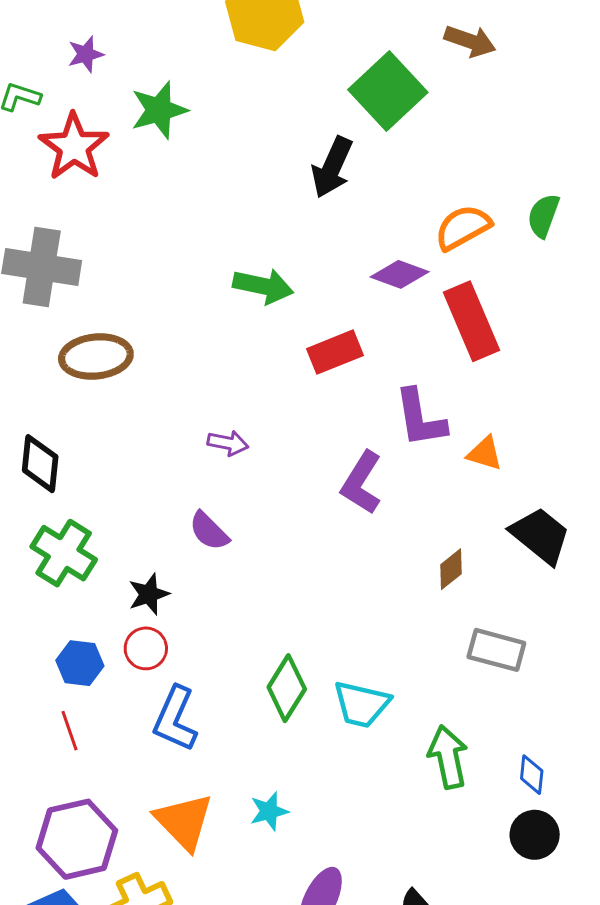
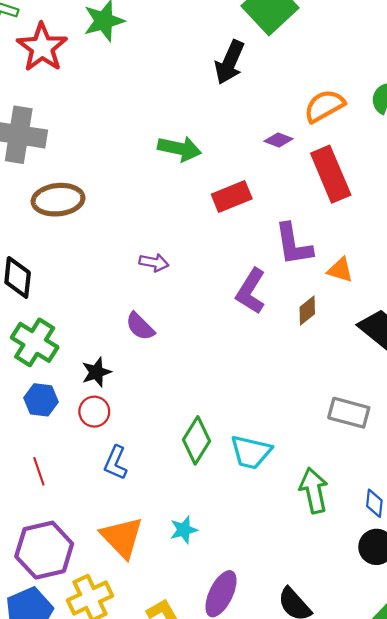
purple diamond: (400, 274) -> (279, 140), size x0.7
brown diamond: (451, 569) -> (307, 310), moved
blue hexagon: (80, 663) -> (41, 400), moved
blue L-shape: (175, 719) -> (116, 463), size x0.7

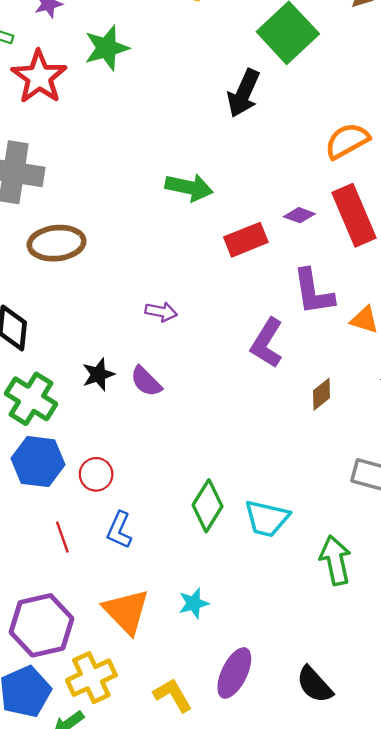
purple diamond: (279, 140) -> (299, 215), moved
brown diamond: (307, 310) -> (321, 394), moved
black star: (96, 372) -> (98, 374), moved
blue hexagon: (41, 400) -> (38, 462), size x1.4
red line: (39, 471) -> (62, 537), moved

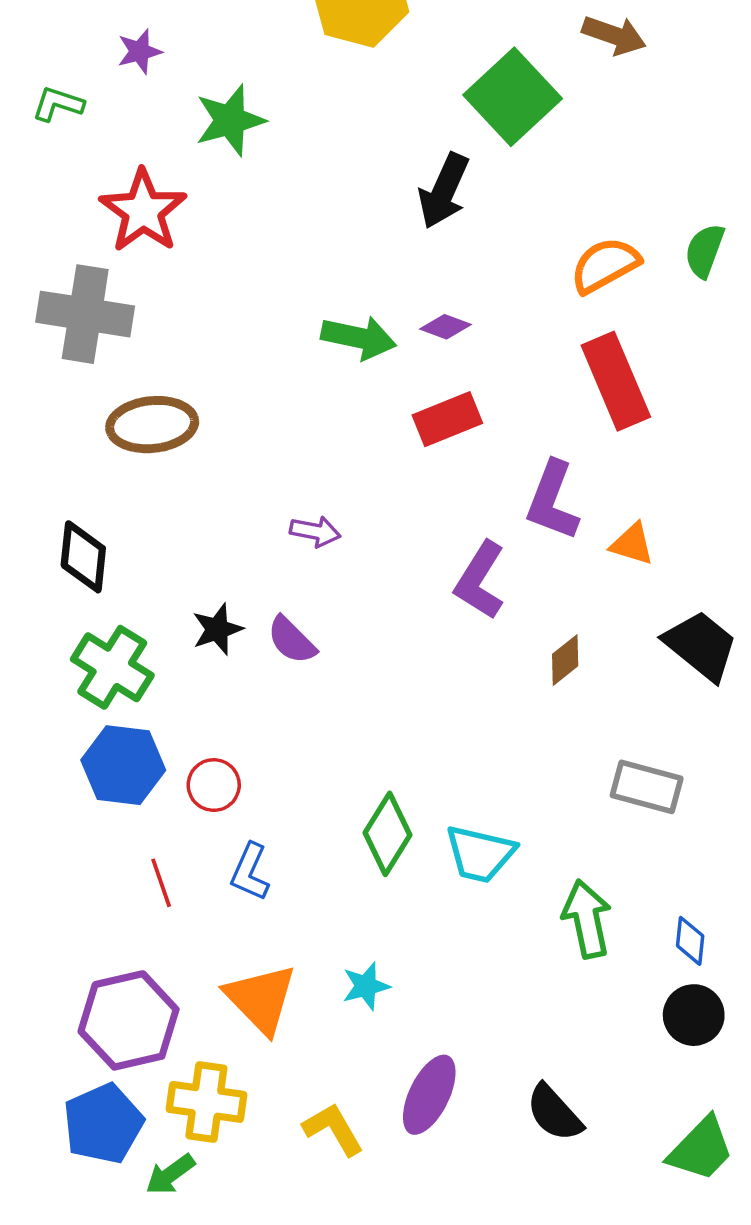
red star: (39, 77) -> (143, 211), moved
purple diamond: (299, 215) -> (446, 327), moved
purple L-shape: (313, 292) -> (552, 501), turned 30
yellow cross: (91, 678) -> (206, 1102), turned 33

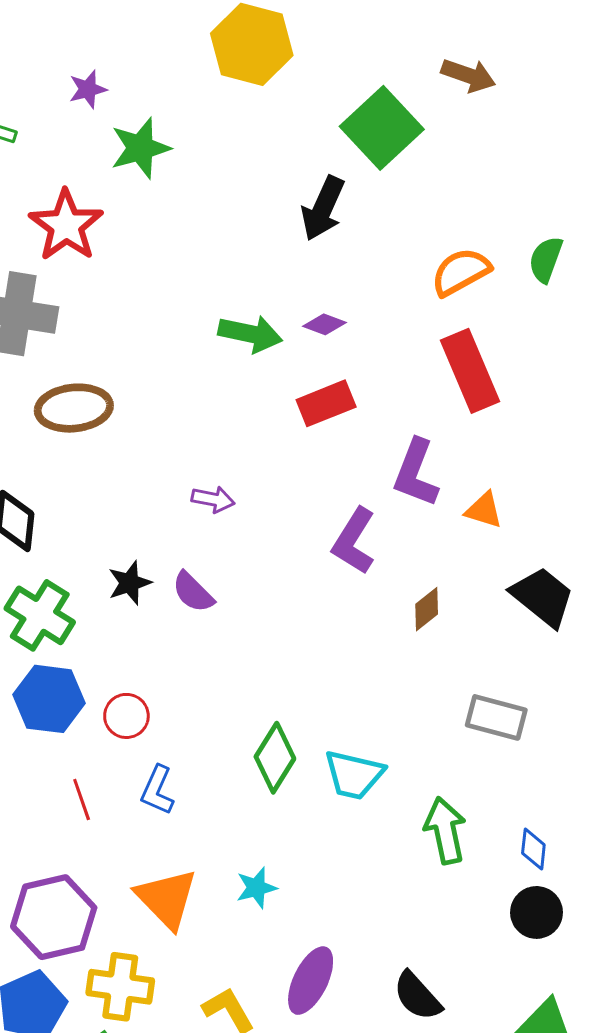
purple star: (139, 51) -> (88, 89), moved

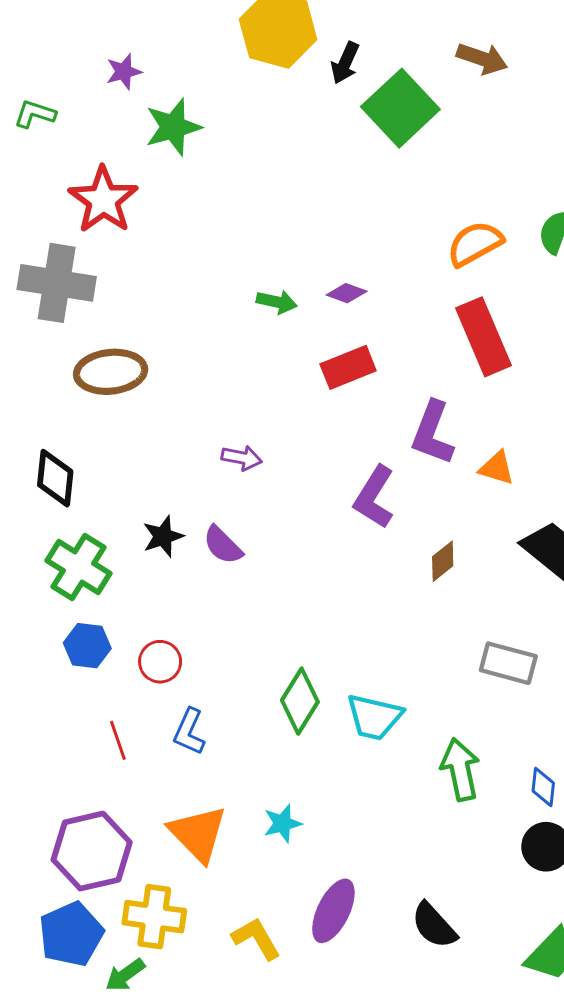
black arrow: (323, 208) -> (345, 63), moved, size x0.7
green arrow: (250, 334) -> (277, 302), size x0.7
blue hexagon: (49, 699) -> (87, 646), size x0.7

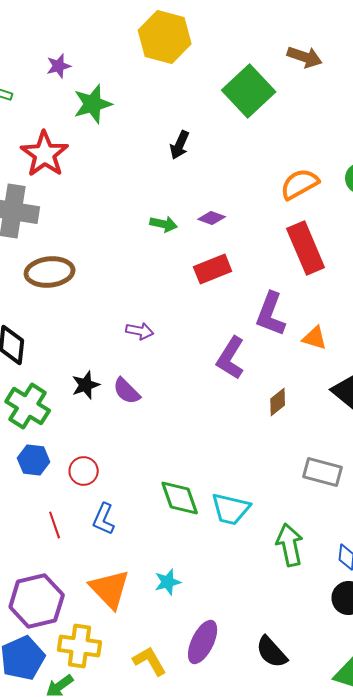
black arrow: (345, 63) -> (180, 145), moved
green diamond: (300, 701) -> (180, 498), turned -51

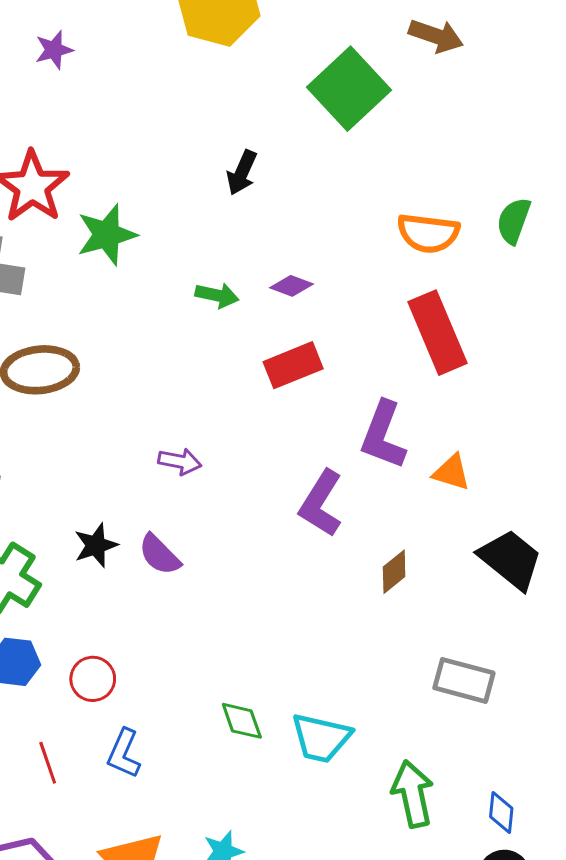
green star: (93, 104) -> (107, 235), moved
orange semicircle: (300, 184) -> (428, 233), turned -144
green diamond: (180, 498) -> (242, 721), size x0.7

